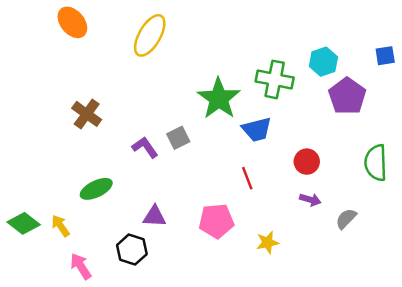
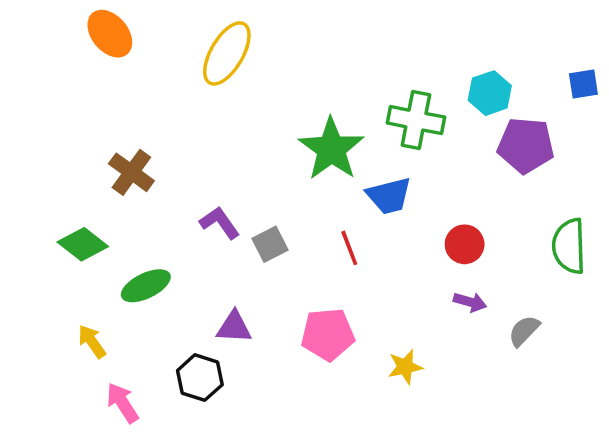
purple pentagon: (347, 96) -> (526, 145), turned -30
gray square: (178, 138) -> (270, 244), moved
red line: (247, 178) -> (349, 248), moved
green diamond: (24, 223) -> (83, 244), moved

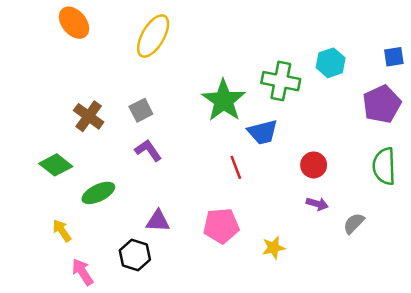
purple pentagon: (526, 145) -> (382, 104), moved, turned -30
gray square: (270, 244) -> (141, 110), moved

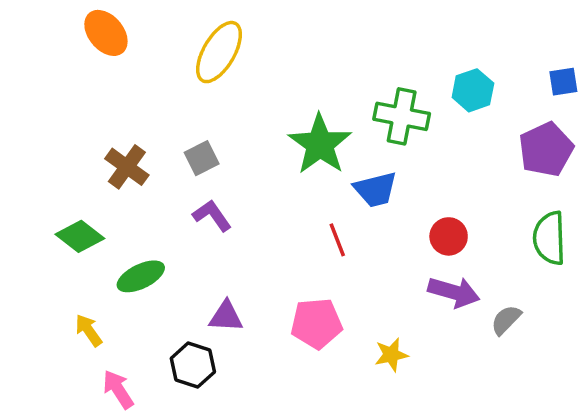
purple arrow: (317, 204) -> (454, 292), size x1.6

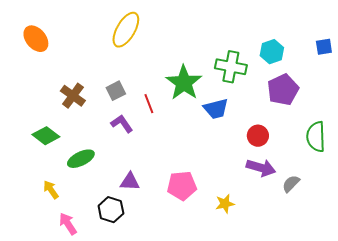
orange ellipse: (106, 33) -> (36, 39), moved
purple pentagon: (546, 149) -> (283, 90), moved
red line: (337, 240) -> (149, 104), moved

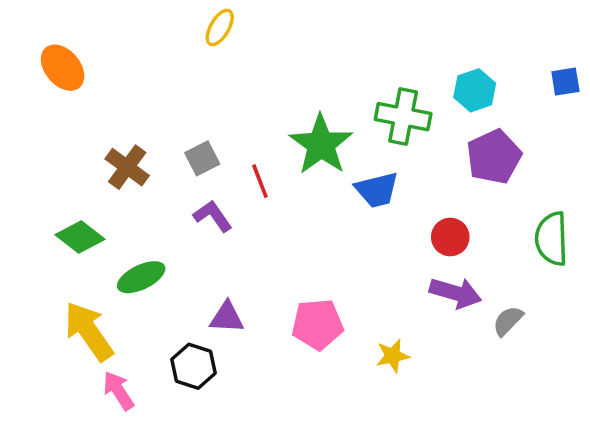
yellow ellipse: (126, 30) -> (220, 27), moved, size x0.6
yellow arrow: (51, 190) -> (89, 331), size x1.8

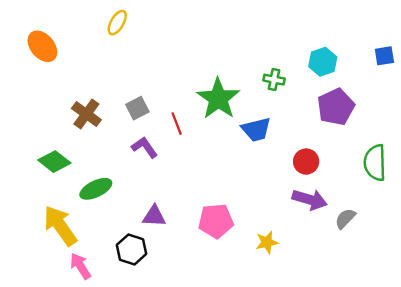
yellow ellipse: (220, 27) -> (117, 23), moved
green cross: (403, 117) -> (274, 80), size x0.6

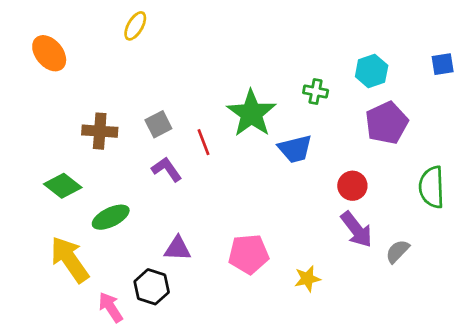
brown cross: (86, 114) -> (100, 131), turned -32
purple arrow: (310, 200) -> (357, 229), turned 36
pink arrow: (80, 266) -> (111, 307), moved

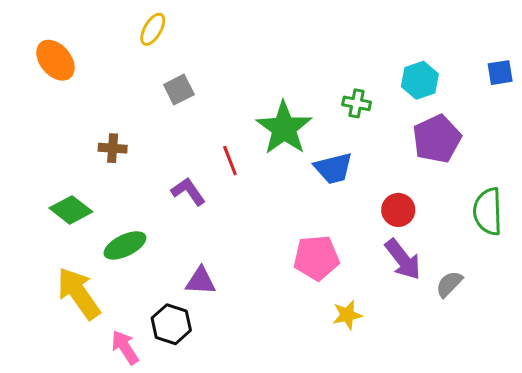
gray square: (158, 124) -> (179, 90), moved
brown cross: (100, 131) -> (113, 148), size x0.7
pink pentagon: (249, 254) -> (316, 258), moved

